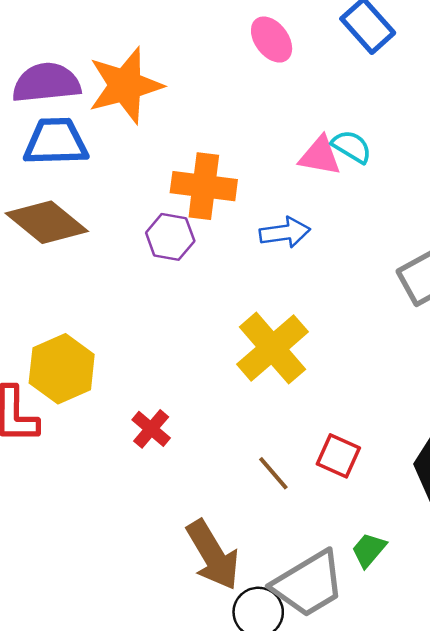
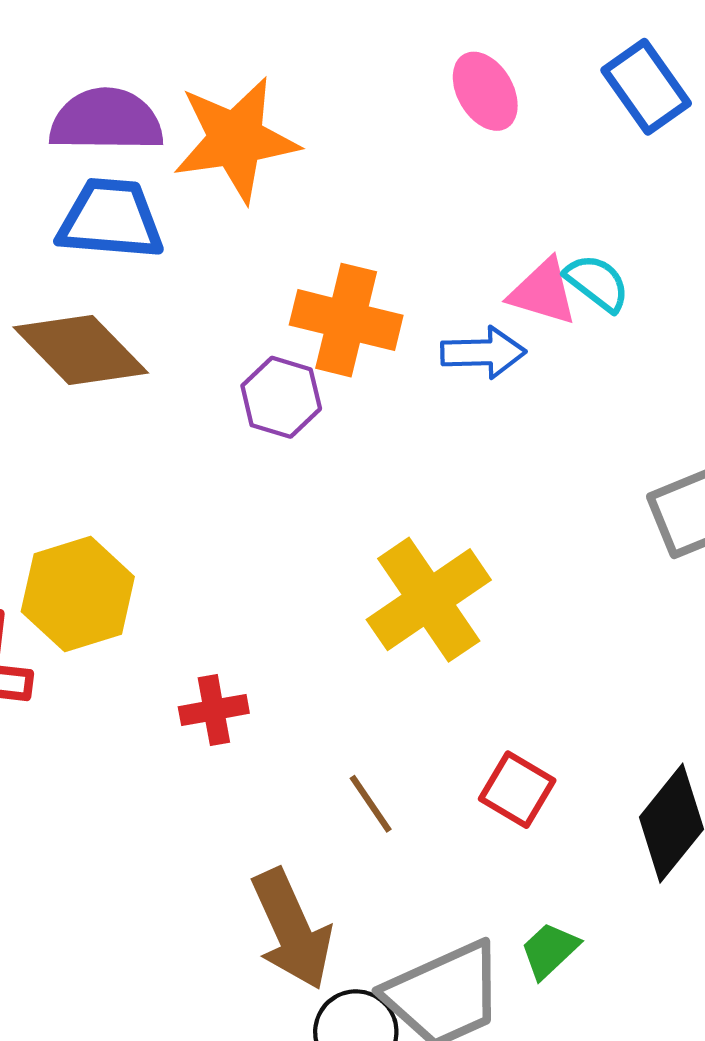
blue arrow: (285, 233) -> (483, 353), moved
red cross: (151, 429) -> (214, 710), turned 33
brown line: (273, 473) -> (371, 804), moved

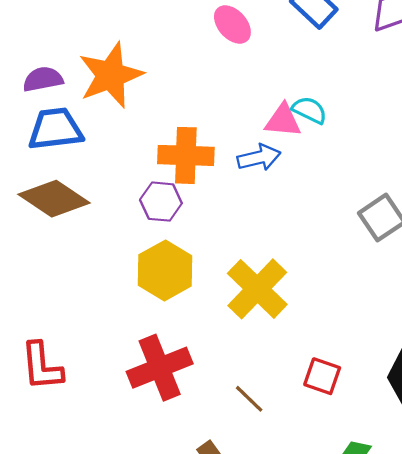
purple semicircle: (106, 120) -> (43, 79), size x0.7
yellow hexagon: (78, 594) -> (165, 270), moved
red cross: (214, 710) -> (160, 368), size x1.8

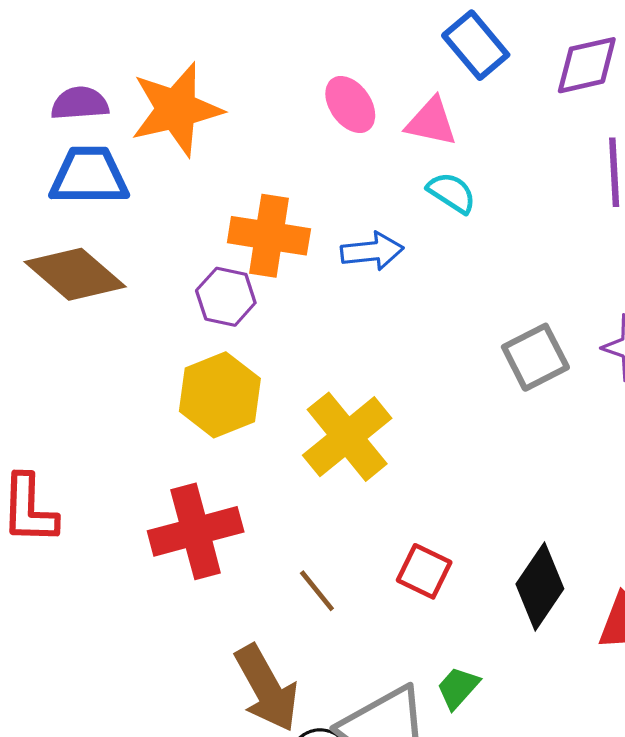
pink ellipse: (232, 24) -> (350, 104), moved
pink triangle: (283, 121) -> (431, 122), moved

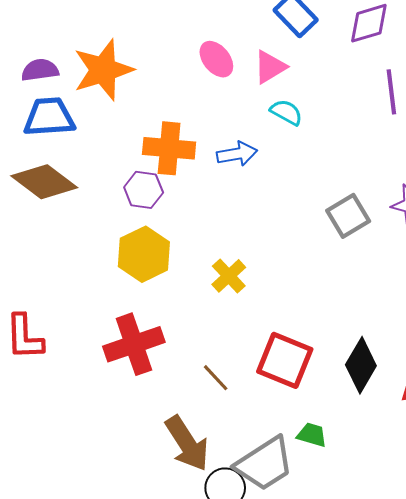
pink triangle: (431, 122) -> (270, 67), turned -39
yellow cross: (347, 437) -> (229, 276), size x0.6
red square: (424, 571) -> (285, 360), size x1.6
green trapezoid: (458, 688) -> (312, 435), turned 68

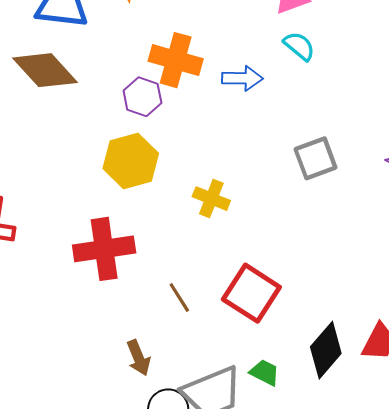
gray square: (348, 216) -> (315, 158), moved
yellow cross: (229, 276) -> (211, 199), turned -36
black diamond: (361, 365) -> (326, 350), moved
brown arrow: (187, 443) -> (139, 358), size x0.6

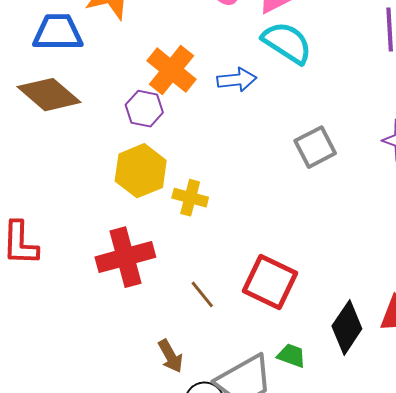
cyan semicircle: (299, 46) -> (287, 43), size x1.6
orange cross: (176, 60) -> (172, 70), turned 30
yellow cross: (211, 199) -> (190, 198), moved

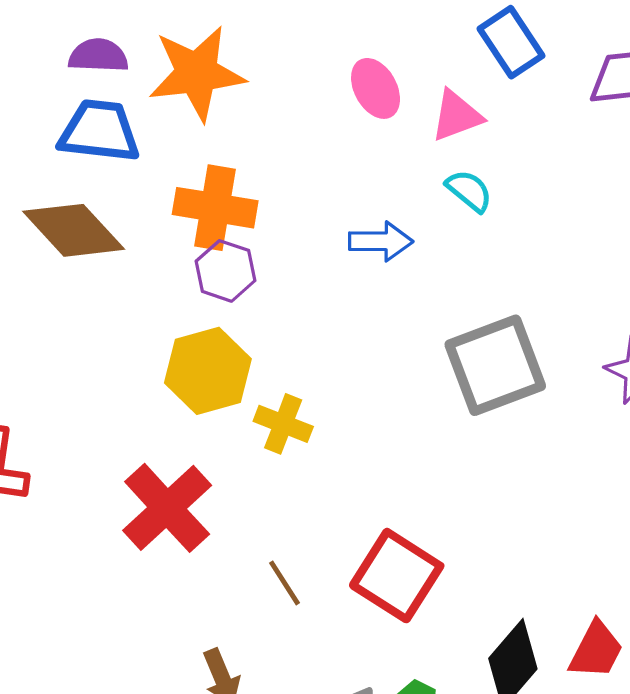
cyan semicircle: (287, 43) -> (469, 191), size x0.6
orange cross: (172, 70) -> (215, 208), moved, turned -36
gray square: (315, 147) -> (495, 365), size x1.5
red cross: (125, 257) -> (167, 508), turned -34

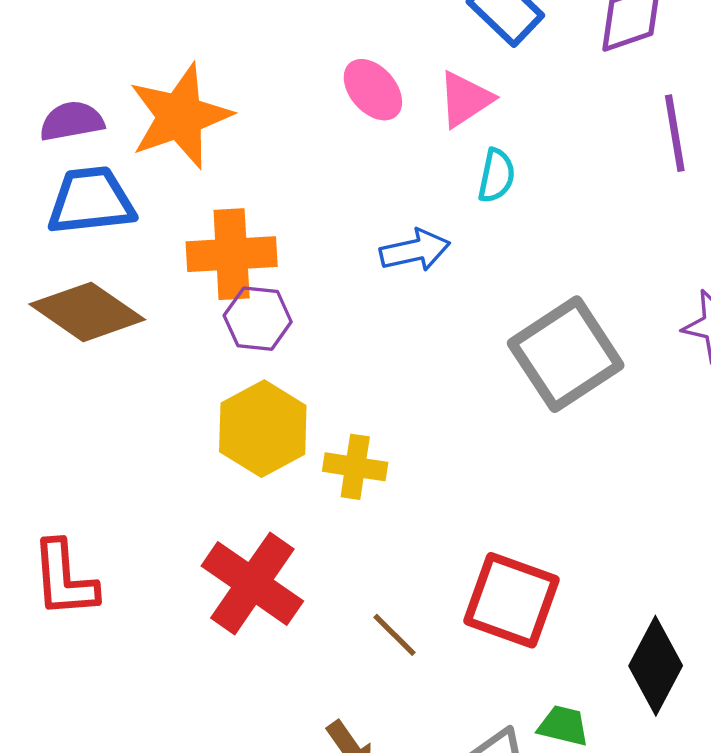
cyan semicircle: (469, 191) -> (496, 176), turned 75

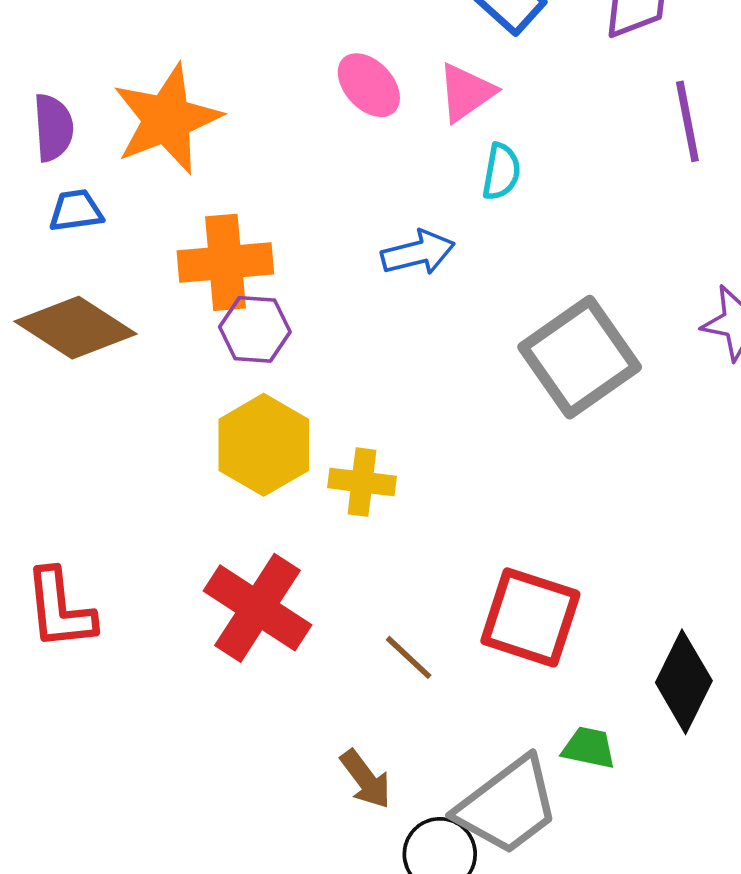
purple semicircle: (72, 121) -> (53, 128), turned 98
blue trapezoid: (91, 201) -> (76, 211), size x0.6

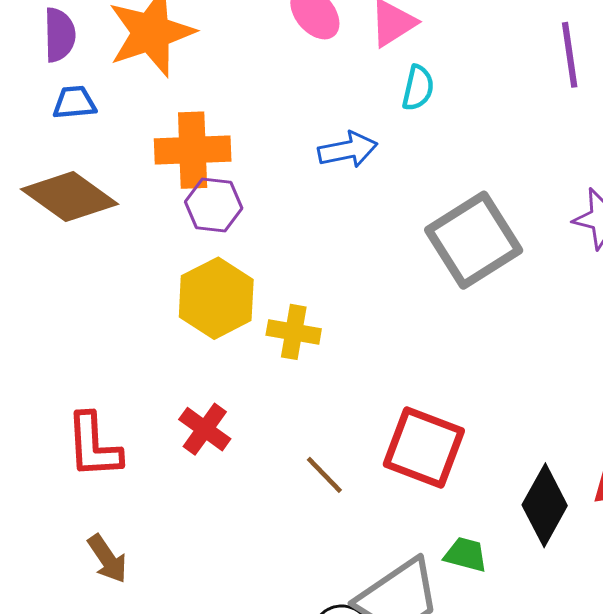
red cross: (258, 608) -> (205, 429), size x0.6
red L-shape: (60, 609) -> (94, 446), moved
brown arrow: (366, 779) -> (107, 559), moved

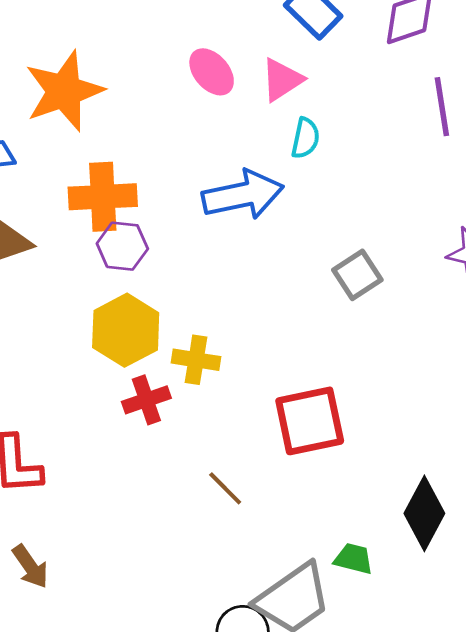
blue arrow: (348, 150) -> (243, 195), size x1.5
gray square: (474, 240) -> (357, 275), size x0.6
red cross: (205, 429) -> (146, 400), moved, turned 36
red square: (424, 447) -> (310, 421), moved, turned -32

